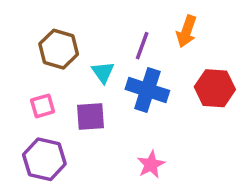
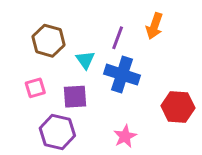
red hexagon: (215, 88) -> (178, 107), moved
purple hexagon: (44, 159) -> (57, 132), moved

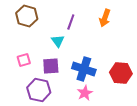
purple line: (118, 38) -> (71, 22), moved
brown hexagon: (48, 41) -> (27, 16), moved
blue cross: (122, 75) -> (84, 69), moved

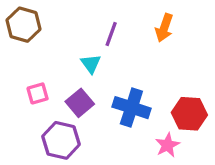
brown hexagon: (27, 16) -> (23, 25), moved
purple square: (51, 66) -> (80, 103), turned -36
pink star: (85, 93) -> (167, 145), moved

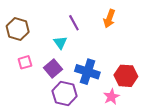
brown hexagon: (23, 25) -> (18, 29), moved
purple line: (111, 34) -> (74, 23), turned -49
purple hexagon: (61, 140) -> (65, 94), moved

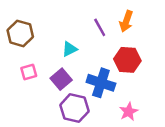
purple line: (74, 23) -> (100, 27), moved
cyan triangle: (60, 43) -> (70, 49), turned 40
red hexagon: (126, 76) -> (127, 60), moved

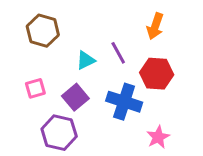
purple line: (100, 27) -> (118, 53), moved
brown hexagon: (20, 33) -> (43, 31), moved
purple hexagon: (74, 108) -> (59, 133), moved

